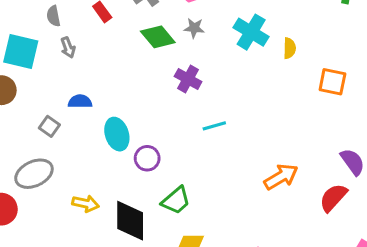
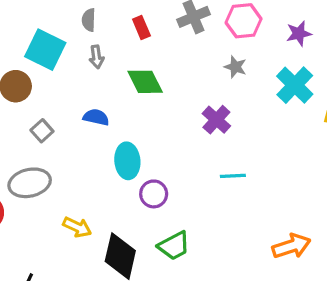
green diamond: (158, 37) -> (145, 82), moved
gray square: (49, 126) -> (42, 131), moved

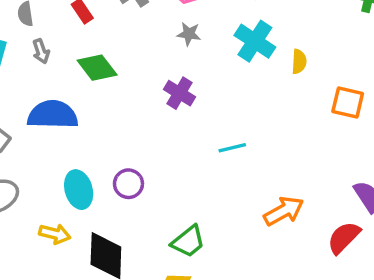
blue semicircle: (96, 117) -> (53, 115), size x1.8
cyan ellipse: (127, 161) -> (79, 190), moved
cyan line: (233, 176) -> (232, 148), moved
green trapezoid: (174, 246) -> (188, 241), moved

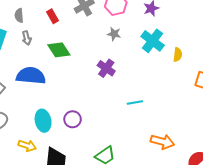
orange arrow: (284, 211) -> (162, 142), turned 40

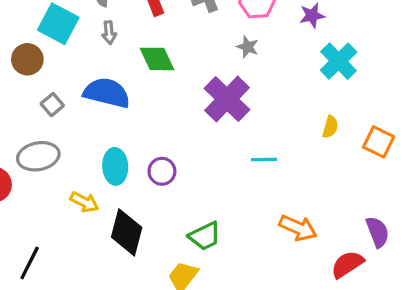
cyan cross: (153, 41) -> (339, 61), moved
yellow semicircle: (178, 55) -> (330, 127), moved
purple cross: (106, 68) -> (227, 99), size x1.6

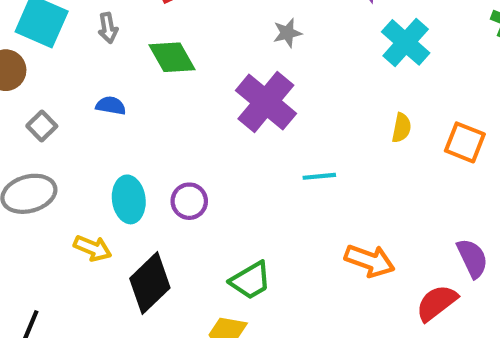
gray star: (248, 47) -> (287, 33), turned -30
blue semicircle: (107, 93) -> (111, 106), size x0.5
black diamond: (127, 232) -> (150, 283), turned 36

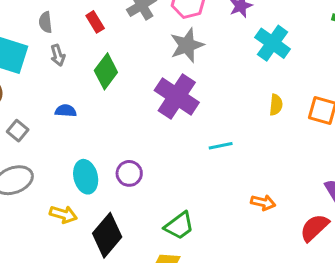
gray star: (287, 33) -> (187, 45), size x1.6
green diamond: (172, 57) -> (106, 71), turned 72
orange arrow: (370, 261) -> (263, 203), size x0.7

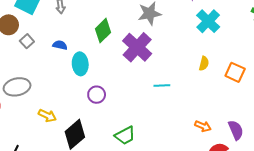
green diamond: (106, 71) -> (103, 31), moved
gray square: (18, 131) -> (27, 41), moved
cyan ellipse: (86, 177) -> (80, 64), moved
orange arrow: (263, 203) -> (203, 126), moved

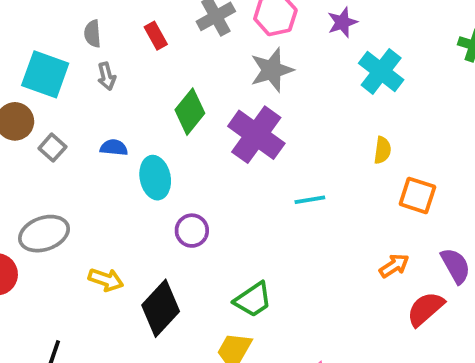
orange square: (235, 72) -> (417, 195), moved
orange arrow: (203, 126) -> (394, 266), turned -49

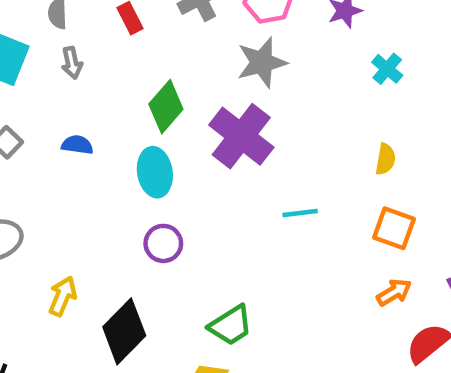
cyan cross: (381, 71) -> (387, 69), size x0.6
cyan ellipse: (155, 178) -> (155, 172), moved
orange square: (417, 195) -> (394, 228), moved
yellow arrow: (106, 280) -> (63, 296), turned -88

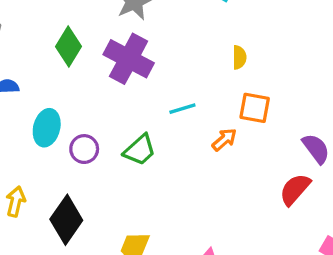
cyan ellipse: (155, 172) -> (47, 128), moved, turned 33
orange arrow: (394, 292) -> (224, 140), moved
green trapezoid: (231, 325) -> (140, 150), moved

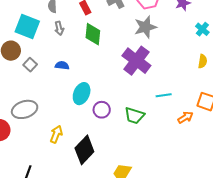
green diamond: (69, 46) -> (93, 34), moved, turned -35
yellow semicircle: (239, 57) -> (203, 61), moved
green trapezoid: (140, 150) -> (134, 116), turned 50

